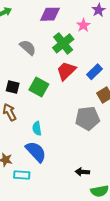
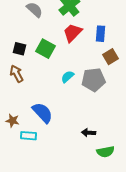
blue rectangle: (95, 72) -> (100, 34), turned -42
cyan semicircle: (37, 128) -> (67, 77), moved, turned 56

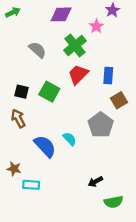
cyan semicircle: (67, 77) -> (70, 139), moved, turned 88
gray pentagon: (93, 80) -> (101, 125), turned -30
blue semicircle: (42, 113) -> (45, 146), moved
black arrow: (88, 133) -> (95, 182), turned -32

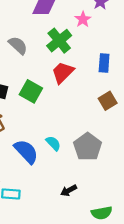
blue rectangle: (108, 76) -> (104, 63), moved
gray pentagon: (101, 125) -> (88, 147), moved
black arrow: (95, 182) -> (69, 190), moved

